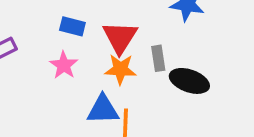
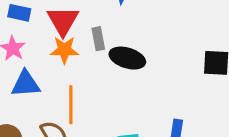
blue triangle: (103, 109) -> (26, 84), moved

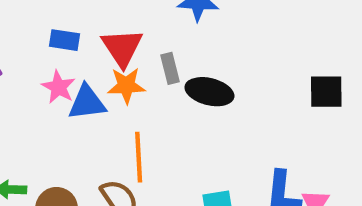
blue triangle: (26, 84) -> (87, 103), moved

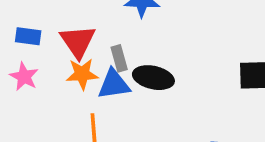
blue triangle: (87, 103) -> (114, 84), moved

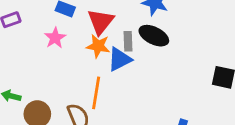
black ellipse: (153, 78) -> (154, 36), moved
blue triangle: (114, 84) -> (120, 59), turned -32

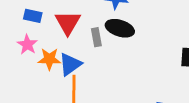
orange star: (98, 46) -> (49, 59), moved
blue triangle: (120, 59) -> (70, 64), moved

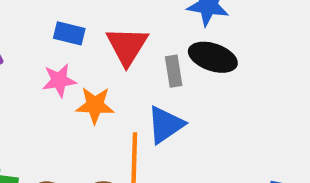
pink star: (27, 45) -> (59, 80), turned 30
blue triangle: (70, 64) -> (165, 125), moved

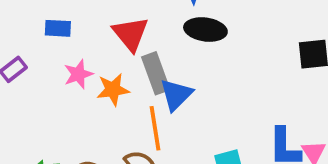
blue rectangle: (69, 33) -> (58, 28), moved
gray rectangle: (174, 71) -> (156, 73), moved, size x1.5

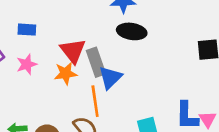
red triangle: (131, 34) -> (73, 51), moved
pink star: (78, 74) -> (27, 64), moved

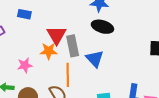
pink star: (27, 64) -> (25, 65), moved
blue triangle: (110, 77) -> (95, 59), moved, turned -36

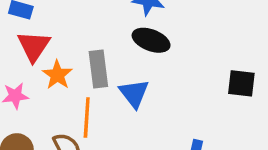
red triangle: (57, 35) -> (34, 46), moved
orange star: (49, 51) -> (57, 75), turned 30

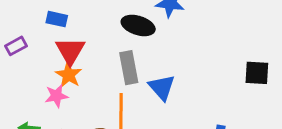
black ellipse: (151, 40) -> (138, 25), moved
orange star: (57, 75) -> (69, 75), moved

